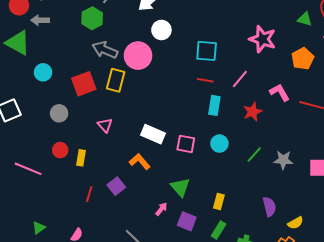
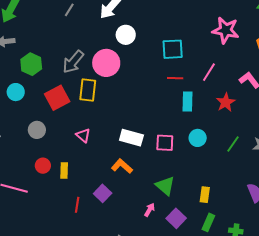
green hexagon: (92, 18) -> (31, 64), moved
gray arrow: (105, 50) -> (73, 62), turned -65
purple square: (187, 221) -> (176, 218), turned 30

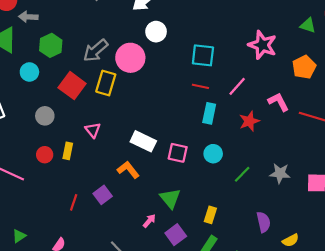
red square: (57, 98) -> (72, 86), turned -35
green line: (233, 144) -> (242, 174), moved
yellow rectangle: (64, 170) -> (68, 151), moved

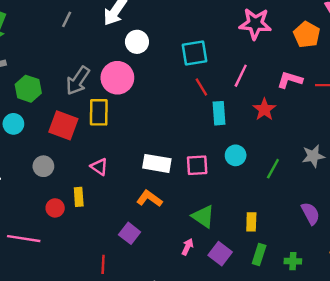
red line: (200, 86) -> (201, 87), turned 63
pink L-shape: (278, 102) -> (290, 80), turned -30
red line: (74, 202) -> (103, 264), moved

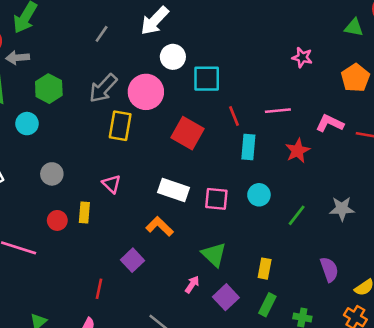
gray line: (67, 19) -> (102, 34), moved
pink star: (255, 24) -> (302, 57), size x0.6
cyan square: (195, 53) -> (207, 79), moved
pink line: (241, 76) -> (278, 111), turned 50
red square: (63, 125) -> (187, 133), moved

